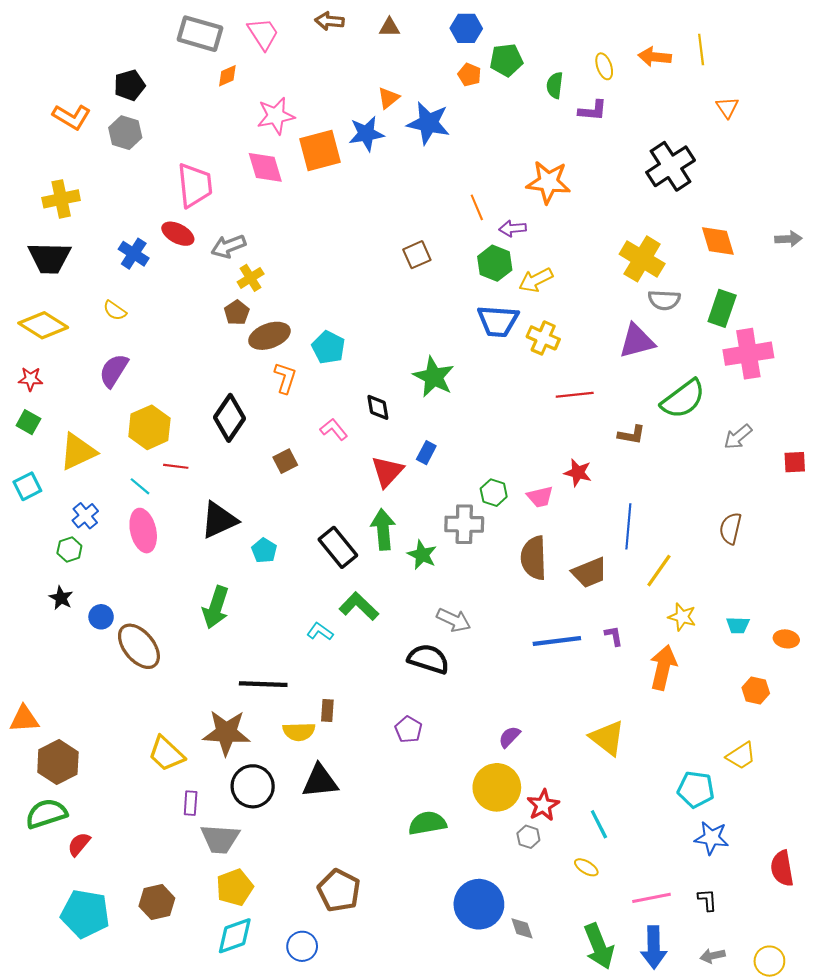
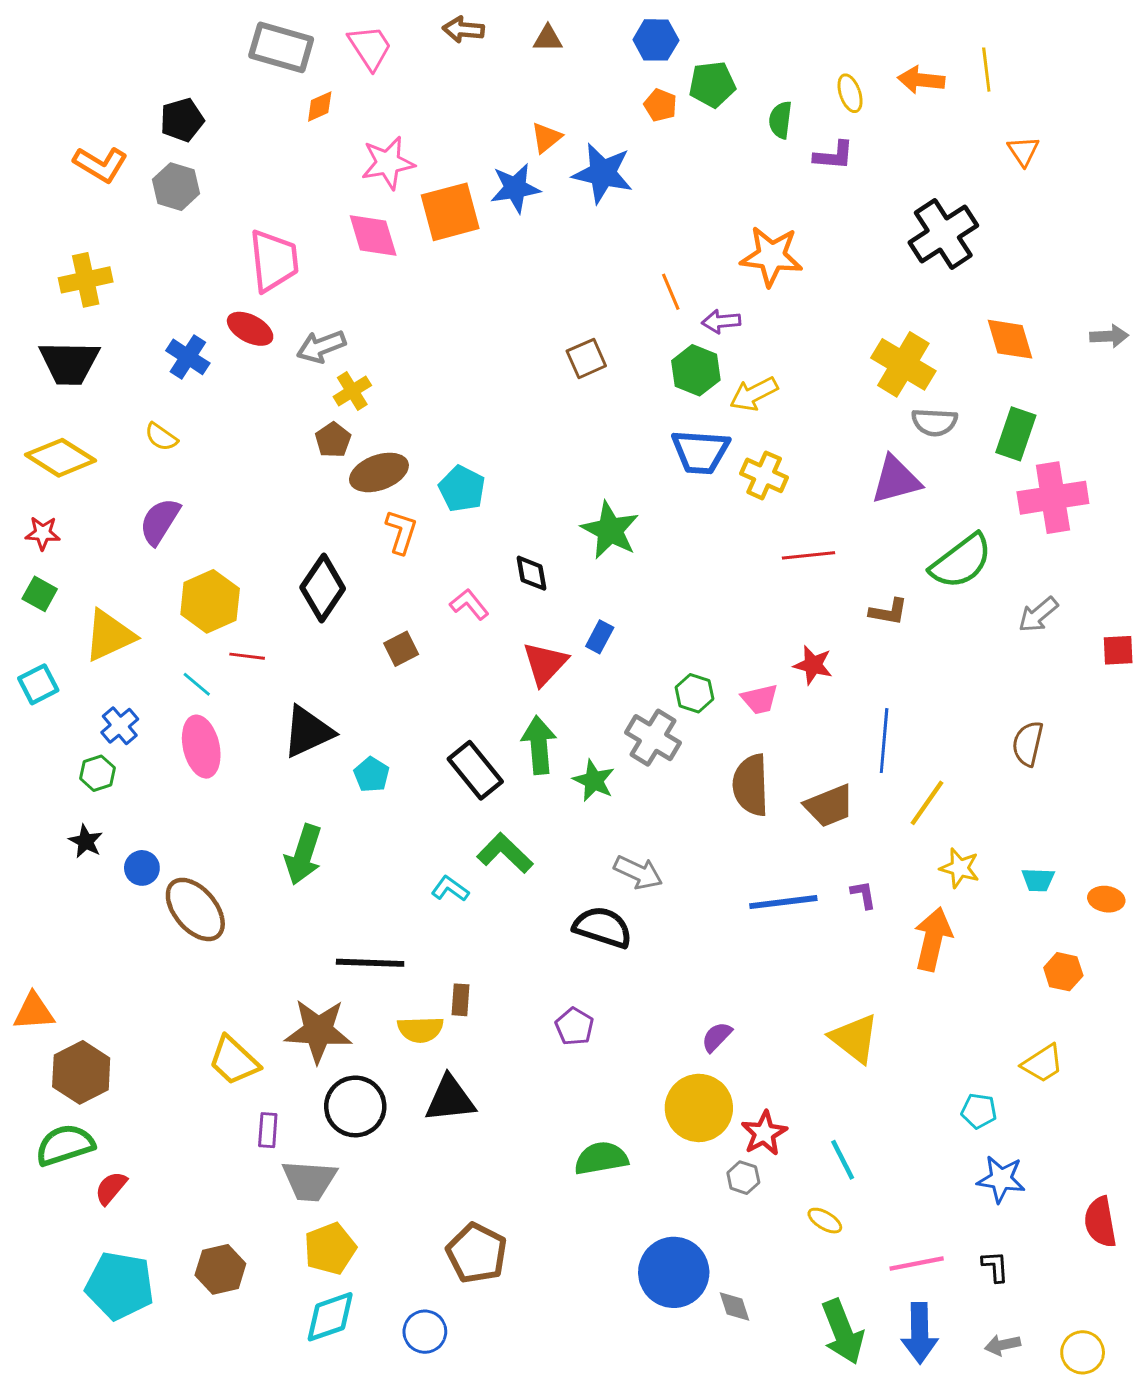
gray cross: (464, 524) -> (653, 738), turned 30
cyan pentagon: (696, 789) -> (979, 1111), size x0.7

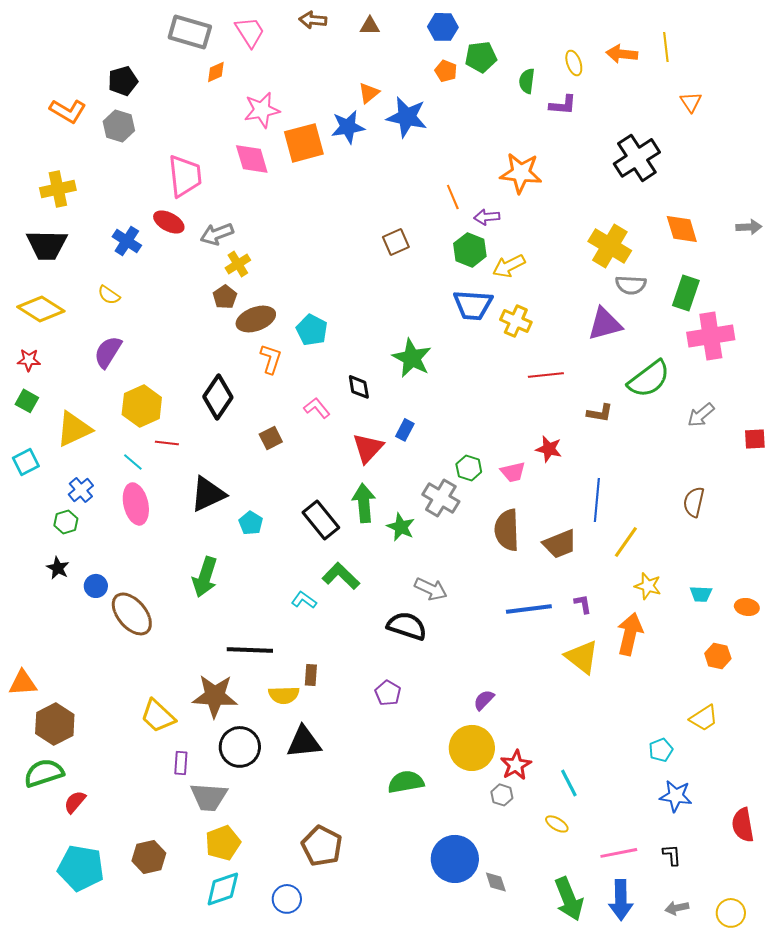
yellow triangle: (854, 1038) -> (582, 657), moved
cyan pentagon: (979, 1111) -> (661, 750), turned -30

